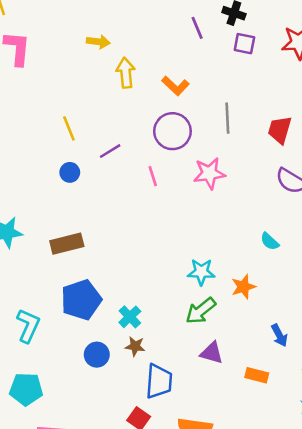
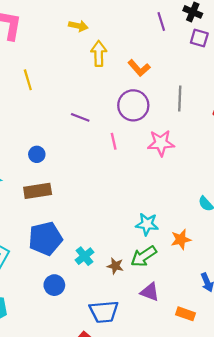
yellow line: (69, 128) -> (28, 80), moved
purple line: (110, 151) -> (80, 117), turned 48
blue circle: (70, 172) -> (37, 154), moved
brown star: (135, 346) -> (115, 266), moved
blue trapezoid: (159, 381) -> (104, 312), turned 76

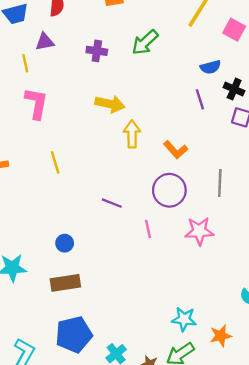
yellow arrow: (78, 26) -> (110, 104), size x1.4

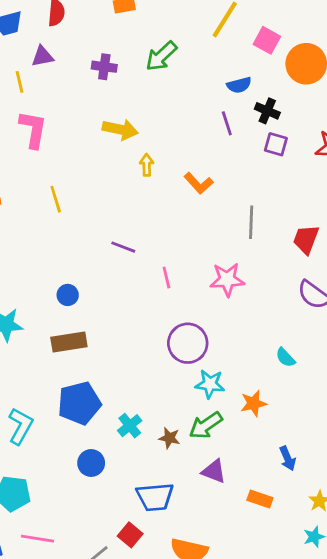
yellow arrow: (132, 134) -> (147, 165), size x0.7
purple circle: (169, 190) -> (188, 343), moved

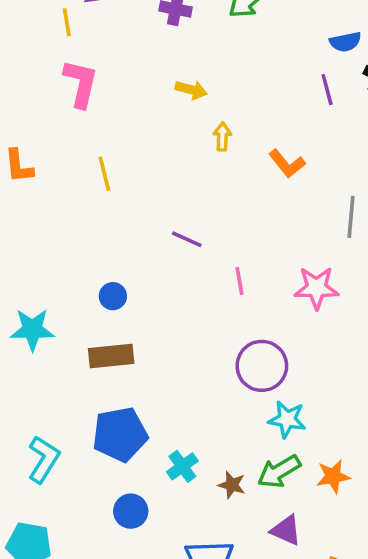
yellow arrow: (120, 129) -> (191, 90), size x0.7
orange star: (253, 403) -> (333, 476), moved

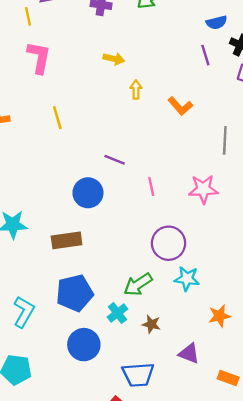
blue circle: (113, 296) -> (88, 193), moved, size x1.6
green arrow: (279, 471) -> (138, 284), moved
blue circle: (131, 511) -> (84, 345), size x1.4

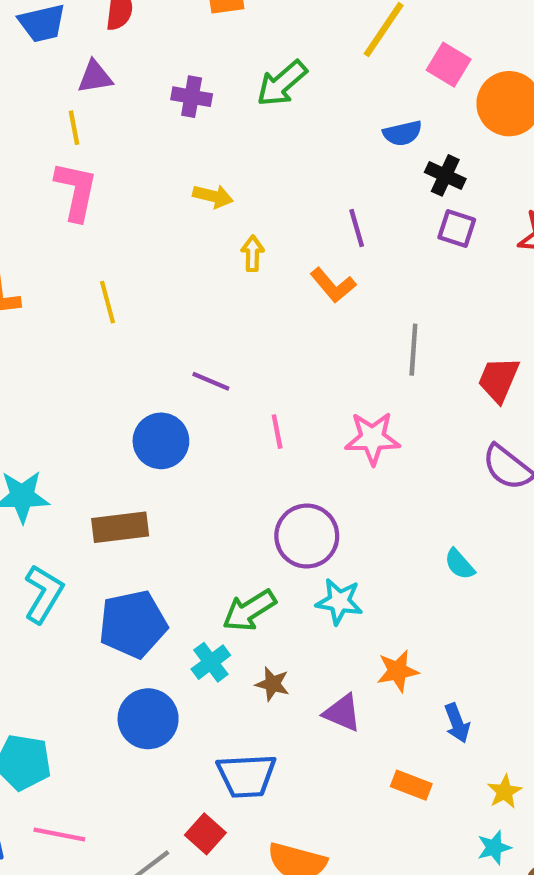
yellow line: (28, 16) -> (74, 128), moved
purple line: (205, 55) -> (357, 228), moved
cyan L-shape: (24, 312) -> (44, 594), moved
purple triangle: (189, 353) -> (342, 713), moved

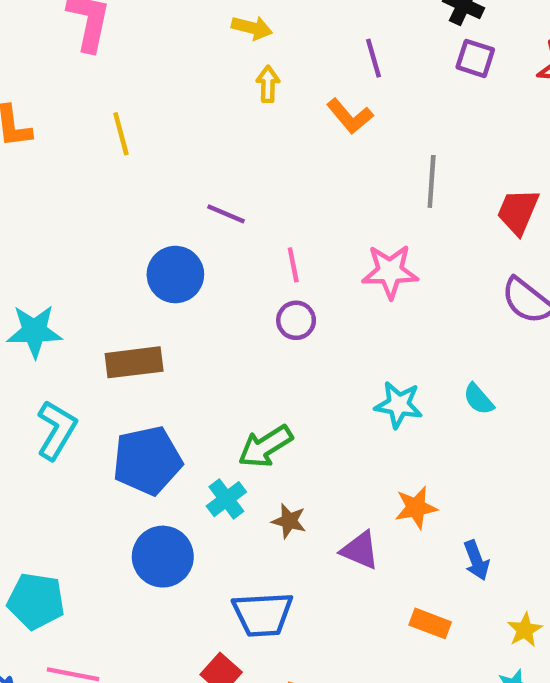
yellow arrow: (213, 196) -> (252, 28), moved
purple circle: (307, 536) -> (296, 320), moved, size x0.6
cyan star: (339, 601) -> (399, 405), moved

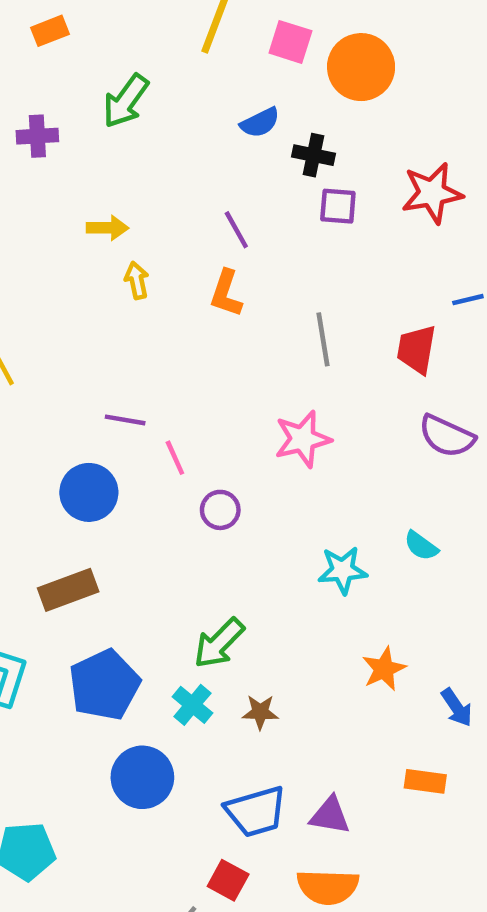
orange L-shape: (350, 116) -> (226, 293), turned 72
pink line: (293, 265) -> (175, 458), moved
purple triangle: (360, 550) -> (330, 815), moved

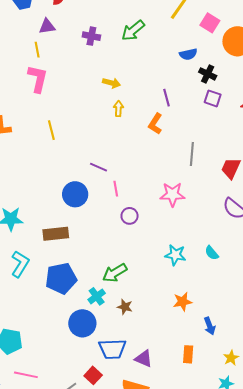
blue circle: (142, 777) -> (82, 323), moved
orange rectangle: (425, 781) -> (188, 354), turned 72

